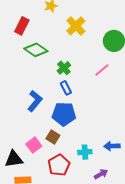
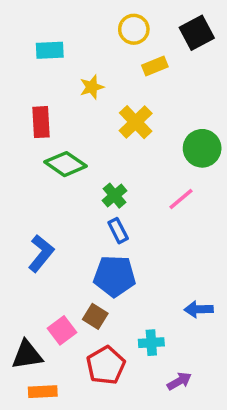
red rectangle: (22, 26) -> (41, 122), turned -30
blue L-shape: (35, 101) -> (41, 253), moved
blue arrow: (112, 146) -> (199, 309), moved

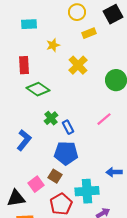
green cross: (115, 196) -> (51, 118), moved
pink line: (181, 199) -> (104, 119), moved
cyan cross: (151, 343) -> (87, 191), size x1.6

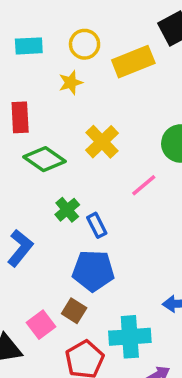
yellow circle: (77, 12) -> (85, 44), moved
yellow rectangle: (89, 33) -> (133, 62), size x1.6
yellow cross: (78, 65) -> (102, 142), moved
pink line: (104, 119) -> (144, 185), moved

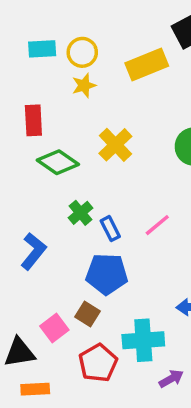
yellow circle: (85, 44) -> (82, 52), moved
pink line: (144, 185) -> (157, 225), moved

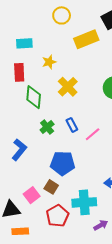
cyan rectangle: (42, 49) -> (24, 43), moved
yellow circle: (82, 52) -> (62, 15), moved
yellow star: (84, 85) -> (49, 62), moved
green diamond: (58, 162) -> (34, 97), turned 60
blue rectangle: (110, 229) -> (72, 125), moved

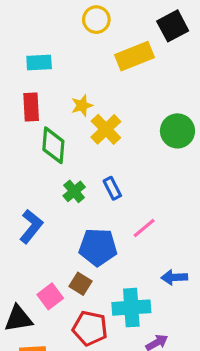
yellow star: (49, 62) -> (82, 105), moved
pink line: (93, 134) -> (144, 228), moved
red pentagon: (57, 216) -> (90, 328), turned -30

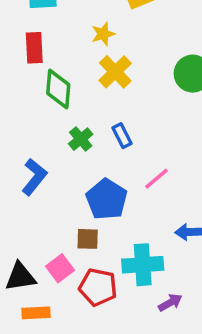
yellow star: (82, 105) -> (103, 34), moved
blue pentagon: (98, 247) -> (107, 199), turned 30
brown square: (80, 284) -> (88, 239), turned -30
pink square: (50, 296) -> (60, 268), moved

